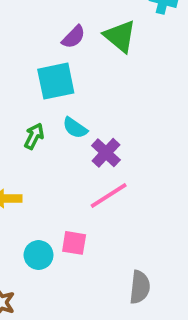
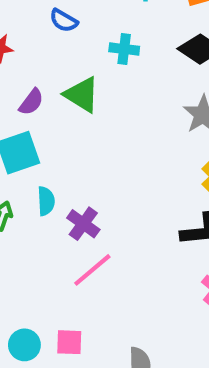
cyan semicircle: (75, 128) -> (46, 201), turned -120
pink square: (74, 243) -> (69, 342), moved

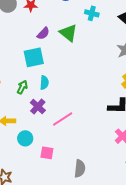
purple cross: (83, 224) -> (38, 107), moved
cyan circle: (24, 345) -> (25, 138), moved

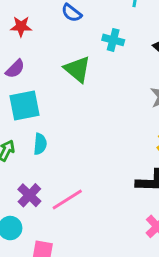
purple semicircle: (43, 33) -> (15, 69), moved
purple cross: (38, 107) -> (29, 195), moved

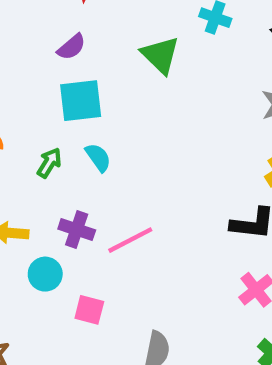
cyan semicircle: (40, 144) -> (98, 157), turned -45
purple cross: (29, 195) -> (77, 229), turned -30

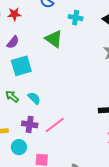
cyan semicircle: (98, 157) -> (34, 98), moved
green arrow: (49, 163) -> (12, 96), turned -72

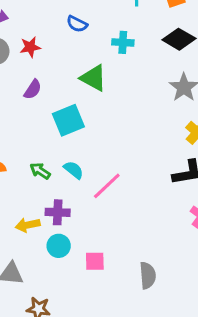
cyan square: (21, 66) -> (68, 120), moved
purple cross: (30, 124) -> (58, 212), moved
pink line: (55, 125) -> (107, 186), moved

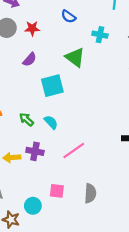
pink line: (107, 186) -> (74, 151), moved
cyan circle: (59, 246) -> (33, 206), moved
gray semicircle: (148, 275) -> (90, 193), moved

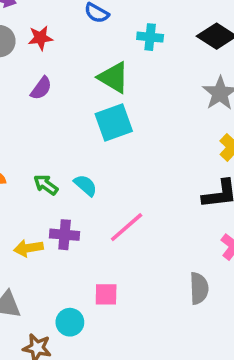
cyan square: (52, 86) -> (114, 122), moved
gray semicircle: (90, 193) -> (199, 288), moved

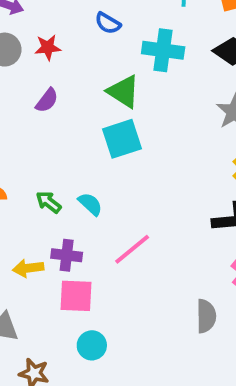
cyan cross: (150, 37) -> (163, 50), size x1.5
pink square: (106, 294) -> (76, 296), moved, size x1.4
cyan circle: (70, 322) -> (92, 345), moved

